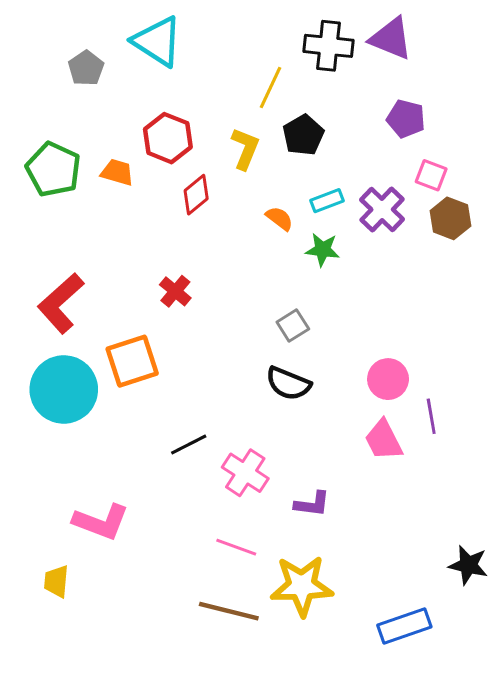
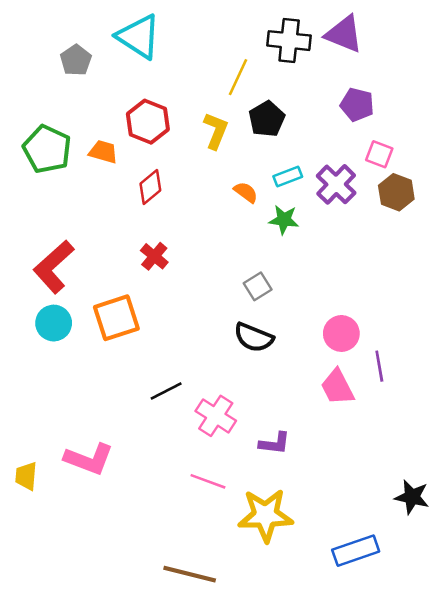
red diamond: (196, 195) -> (150, 187), moved
cyan circle: (64, 389) -> (54, 323), moved, size x0.6
yellow trapezoid: (56, 581) -> (26, 476), moved
brown line: (229, 611) -> (190, 574), moved

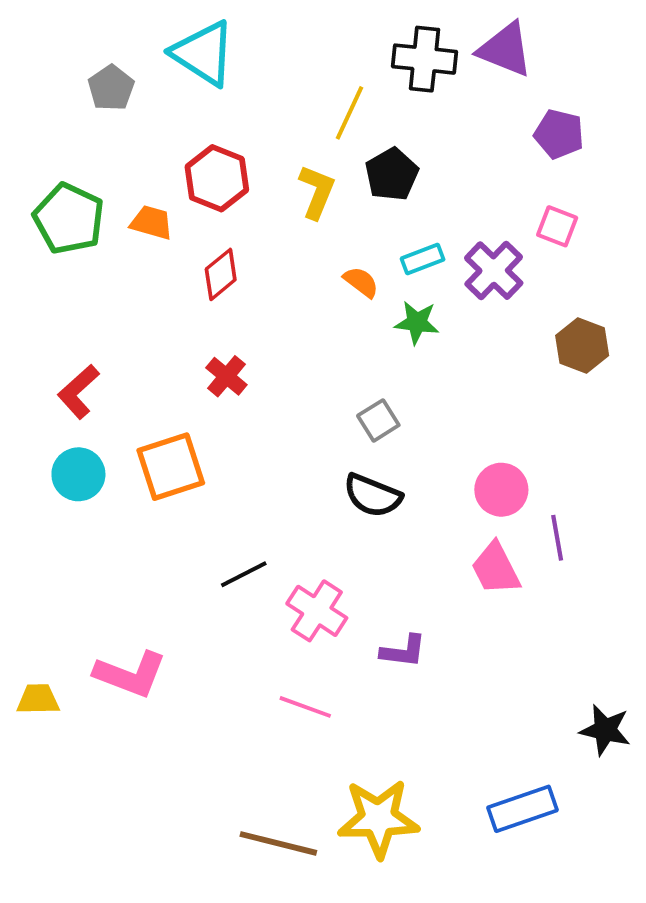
purple pentagon: (357, 105) -> (559, 134), moved
brown hexagon: (396, 192) -> (582, 346), moved
red L-shape: (54, 267) -> (78, 392), size x0.7
yellow trapezoid: (26, 476) -> (38, 699), turned 84
yellow star: (265, 515) -> (378, 818), moved

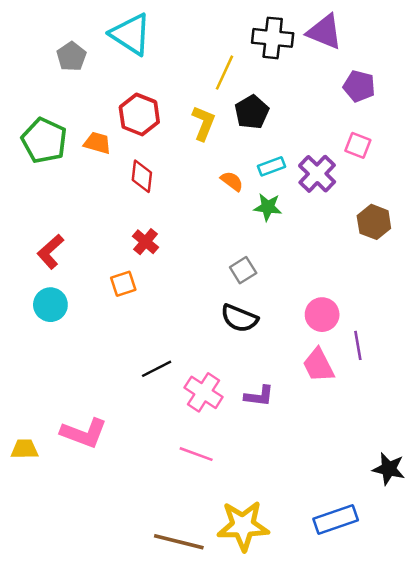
red diamond: (221, 274) -> (142, 176), turned -44
orange square: (171, 467) -> (123, 284), moved, size x0.6
purple L-shape: (403, 651) -> (259, 396), moved

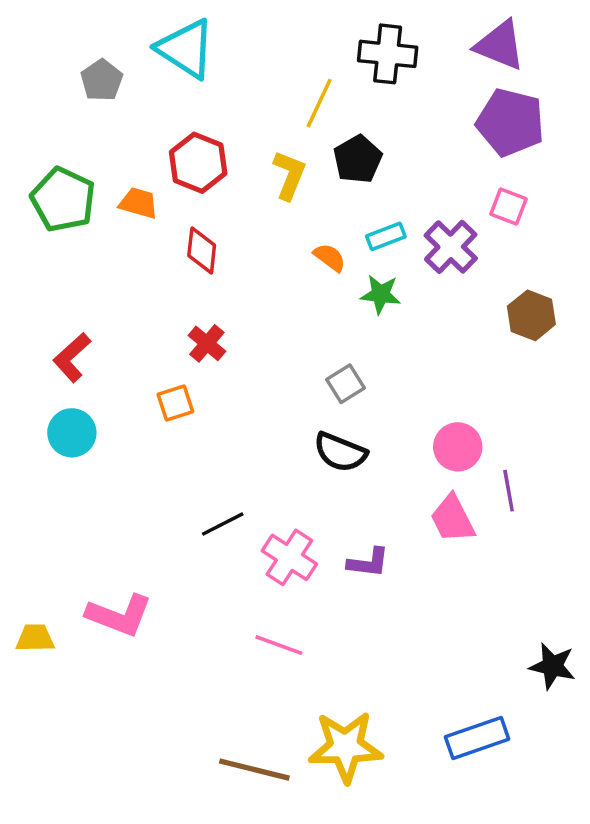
purple triangle: (325, 32) -> (500, 45), moved
purple pentagon: (359, 86) -> (510, 122), size x1.5

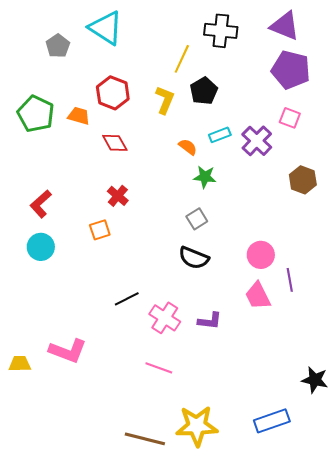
red diamond: (202, 250) -> (115, 143), turned -36
green star: (381, 294) -> (205, 177), moved

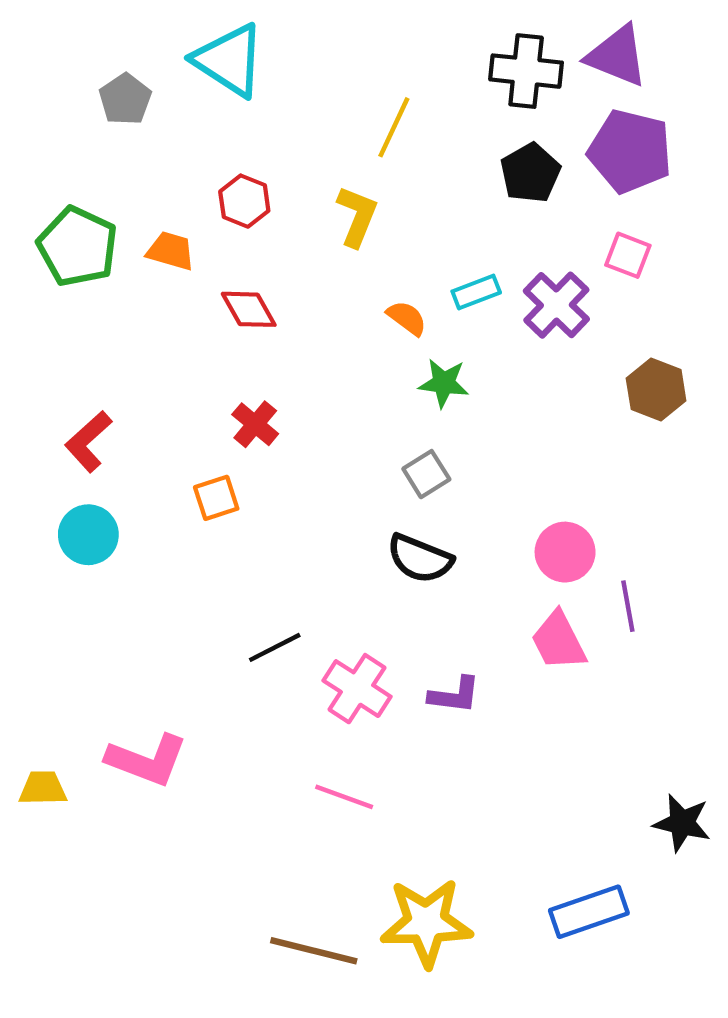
black cross: (221, 31) -> (526, 71), moved
black pentagon: (204, 91) -> (530, 173), moved
red hexagon: (113, 93) -> (244, 201), size x0.7

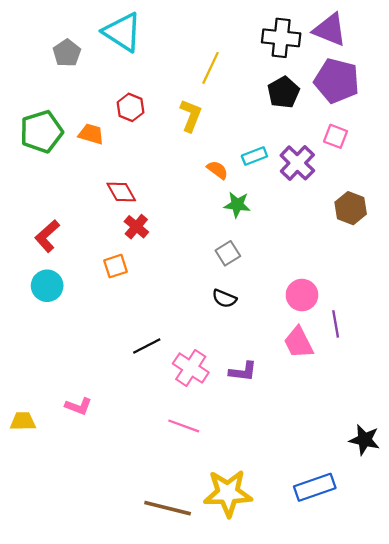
green pentagon: (78, 247) -> (41, 132), turned 30
red diamond: (249, 309) -> (121, 192), moved
black semicircle: (420, 559) -> (224, 298), size x0.7
pink L-shape: (147, 760) -> (78, 406), size x0.6

